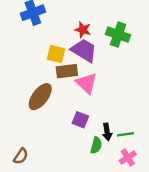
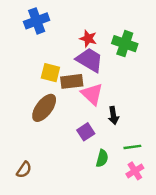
yellow square: (56, 54) -> (50, 73), moved
purple square: (80, 120) -> (86, 132), turned 35
black arrow: (107, 132) -> (113, 115), moved

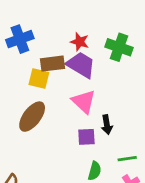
blue cross: (37, 21) -> (20, 39), moved
brown rectangle: (72, 81) -> (52, 64), moved
purple square: (86, 132) -> (86, 137), moved, turned 30

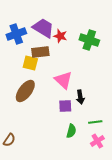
purple trapezoid: (81, 65) -> (43, 28), moved

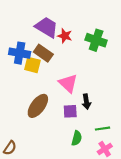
blue cross: (16, 34) -> (20, 53), moved, turned 30
brown rectangle: (40, 52) -> (43, 53), turned 42
brown ellipse: (25, 91) -> (38, 106), moved

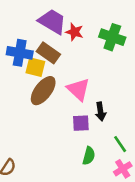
brown ellipse: (38, 106) -> (43, 91), moved
green line: (103, 129) -> (120, 144), turned 64

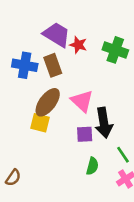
brown rectangle: (48, 53) -> (53, 65), turned 35
yellow square: (35, 67) -> (40, 123), moved
black arrow: (101, 111) -> (104, 123), size x1.6

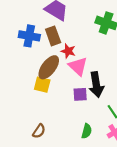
red star: (78, 45) -> (68, 51), moved
green semicircle: (92, 166) -> (87, 131), moved
brown semicircle: (13, 178) -> (39, 131), moved

